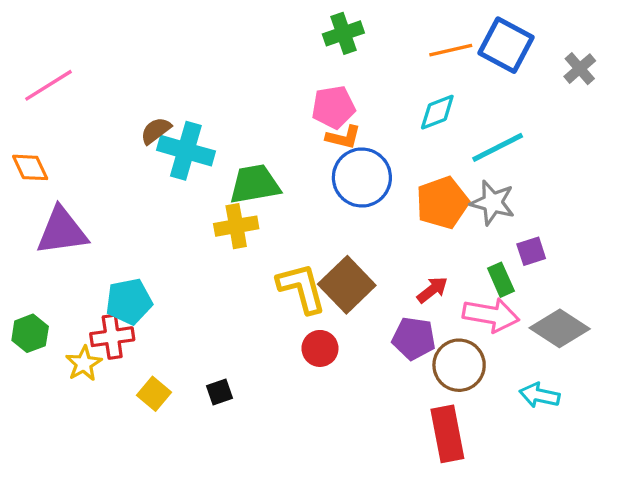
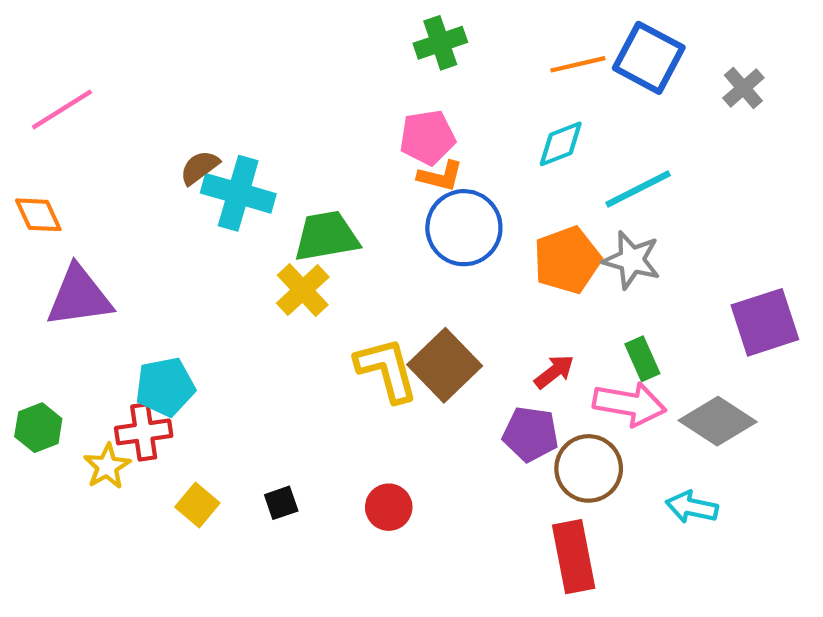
yellow cross: (236, 226) -> (303, 290), turned -33
purple square: (531, 251) -> (765, 322), moved, size x1.8
red circle: (320, 348) -> (389, 507), moved

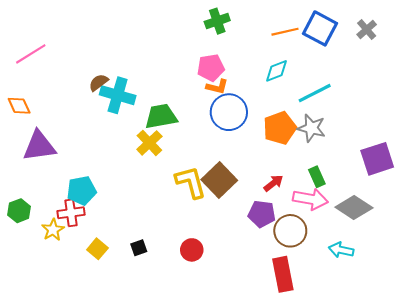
gray cross: (743, 88) -> (367, 30), moved

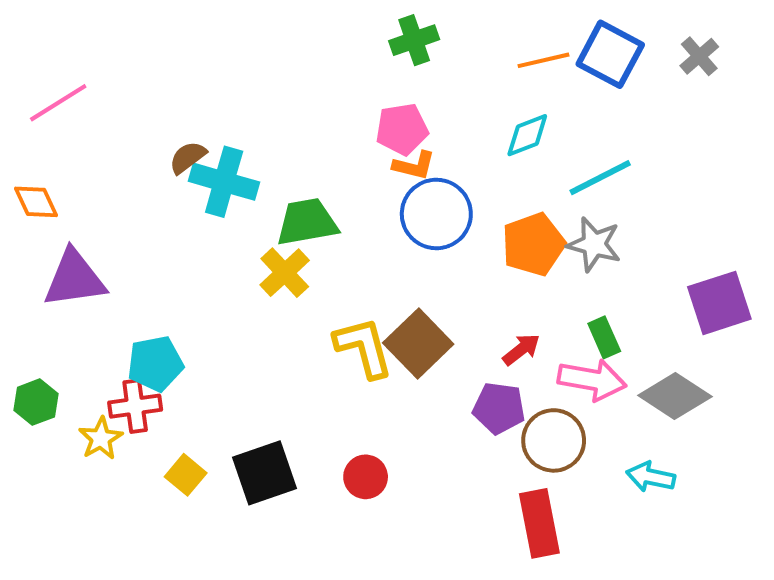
black square: (139, 248) -> (264, 473), size x2.0

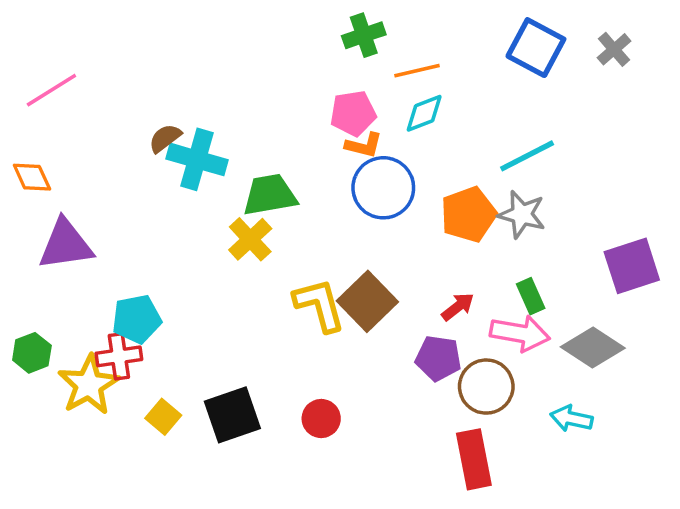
orange line: (543, 60) -> (417, 71), moved
cyan diamond: (527, 135) -> (424, 113), moved
yellow star: (101, 438) -> (89, 385), size x1.6

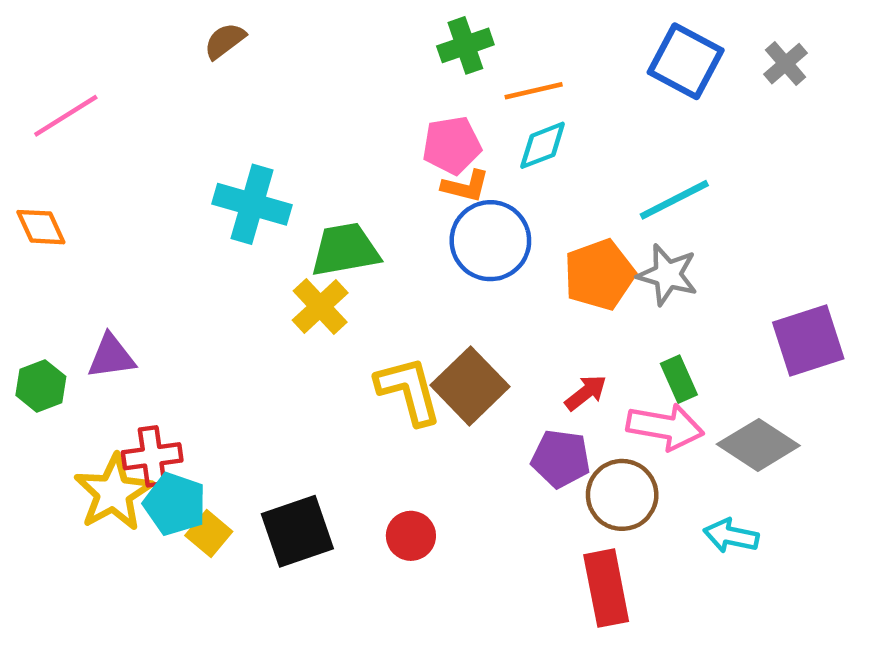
brown semicircle: (165, 138) -> (225, 41), moved
purple triangle: (66, 245) -> (111, 356), moved, size x0.7
cyan pentagon: (137, 319) -> (175, 504), moved, turned 30
green hexagon: (32, 353) -> (41, 386), moved

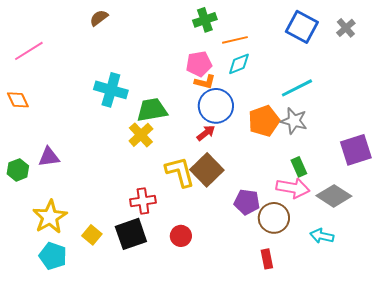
red arrow: (586, 393) -> (206, 133), moved
red cross: (152, 456) -> (143, 201), moved
cyan pentagon: (175, 504) -> (53, 256), moved
red rectangle: (606, 588) -> (267, 259), size x0.6

